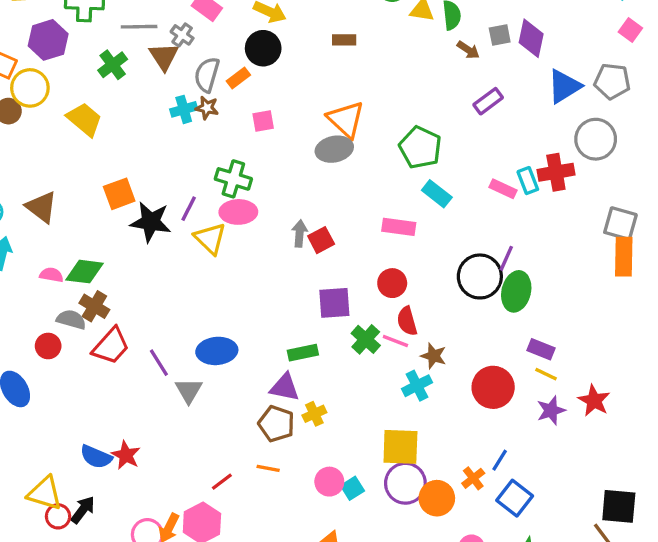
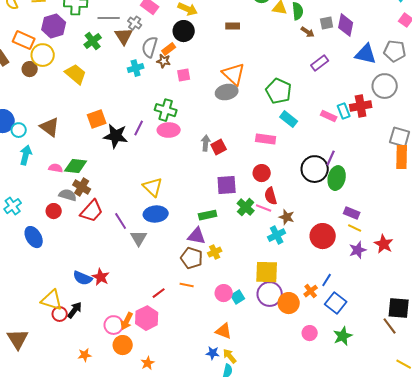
blue triangle: (564, 86) -> (366, 54), turned 45
brown star: (207, 108) -> (164, 61), moved
yellow triangle: (210, 238) -> (153, 187), moved

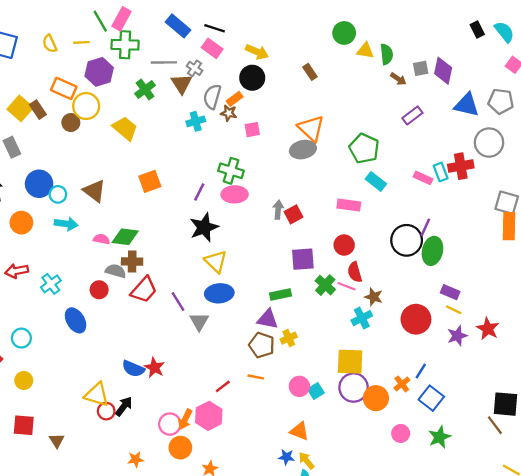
brown rectangle: (233, 26) -> (310, 72), turned 56
black star: (116, 136) -> (204, 227), moved, turned -30
cyan arrow: (26, 155) -> (66, 224), turned 84
brown cross: (82, 187) -> (132, 261), turned -30
brown triangle: (18, 339) -> (57, 441), size x0.6

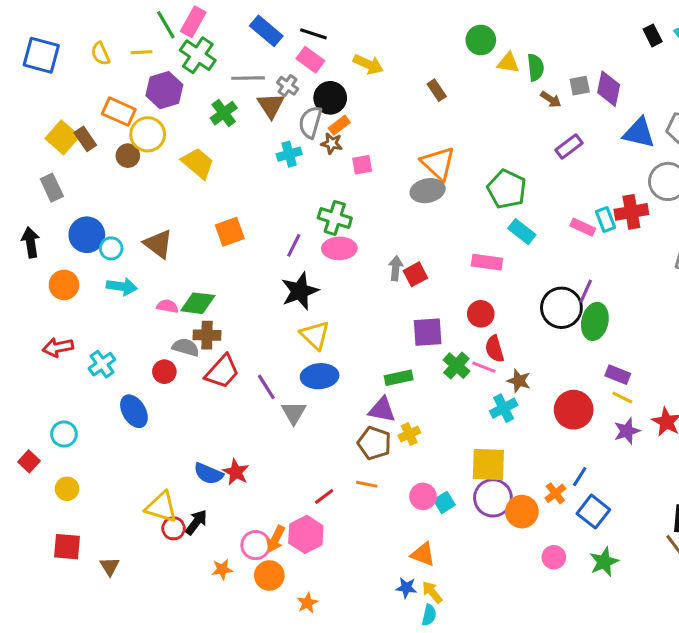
green cross: (125, 45) -> (198, 55), turned 32
black circle: (252, 78) -> (330, 98), moved
orange star: (136, 459) -> (222, 569), moved

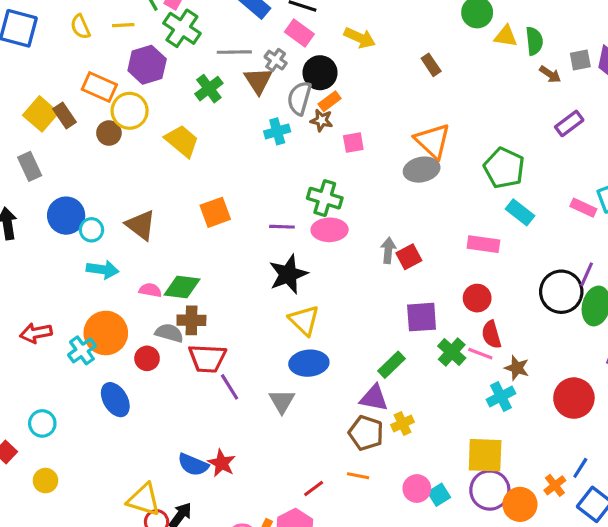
purple line: (294, 245) -> (282, 227), turned 65
orange circle: (64, 285) -> (106, 333), moved, size x1.4
red trapezoid: (222, 372) -> (207, 358), turned 51
green rectangle: (399, 378) -> (391, 365), turned -32
purple line: (266, 387) -> (230, 387), moved

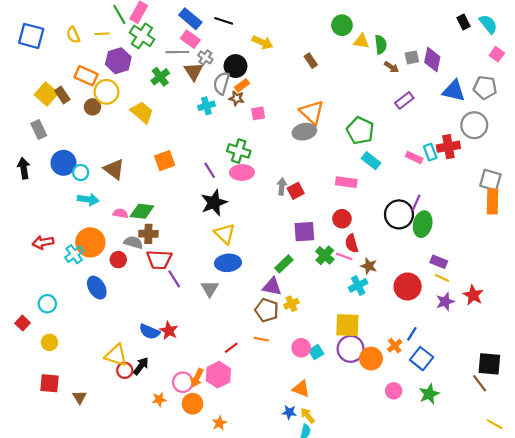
pink rectangle: (299, 33) -> (190, 39), moved
purple line: (282, 227) -> (210, 170), turned 56

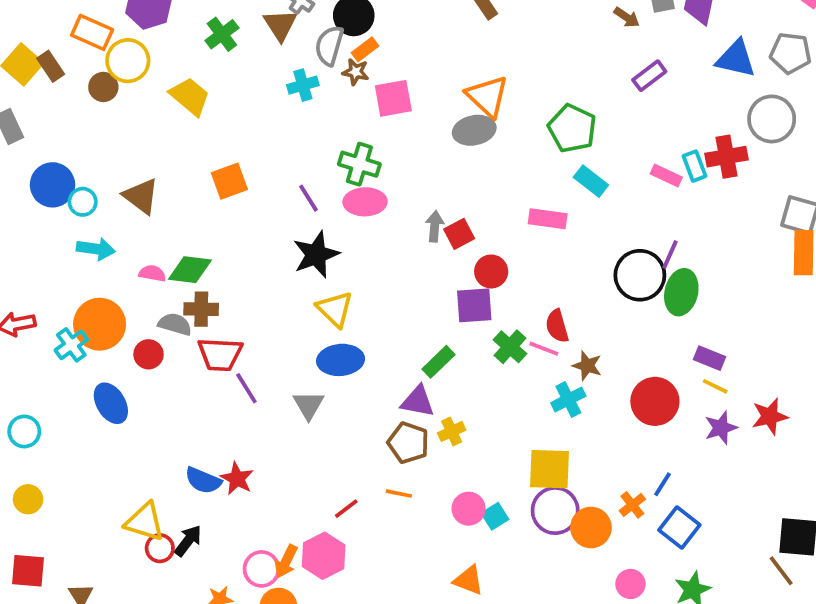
pink square: (258, 113) -> (393, 98), size x1.5
red circle: (342, 219) -> (491, 271), moved
red star: (473, 295) -> (770, 416), turned 30

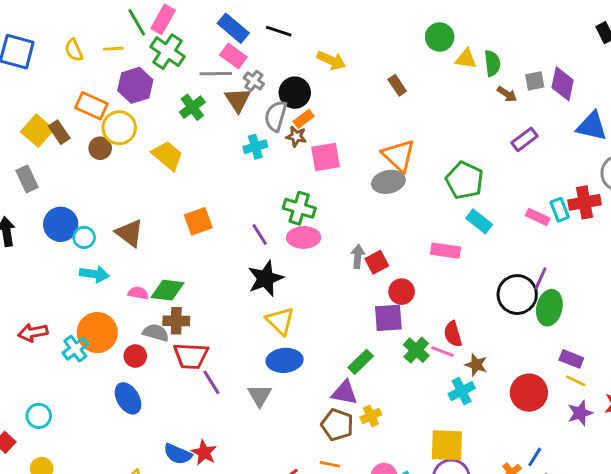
blue ellipse: (111, 403) -> (128, 398), moved

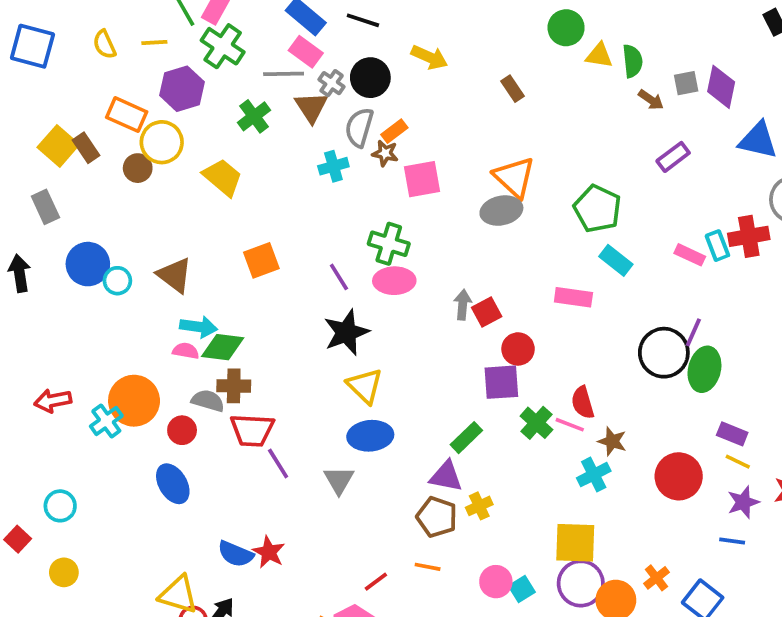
black circle: (295, 93) -> (370, 78), moved
cyan arrow: (94, 274) -> (199, 327), moved
blue line: (535, 457) -> (732, 541), moved, turned 66

